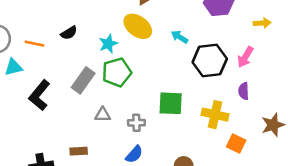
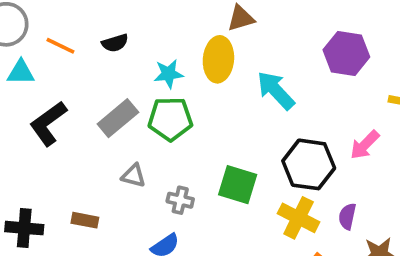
yellow ellipse: (138, 26) -> (218, 59), turned 44
cyan arrow: (180, 37) -> (276, 90), size x1.6
black hexagon: (210, 61) -> (309, 164), moved
purple semicircle: (244, 91) -> (347, 216), moved

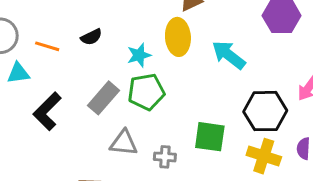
gray triangle: (134, 176) -> (124, 143), size x1.4

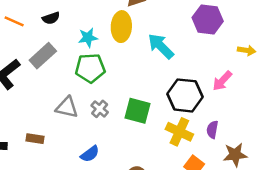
gray rectangle: (103, 98) -> (43, 56), moved
gray cross: (165, 157) -> (100, 109), moved, turned 30

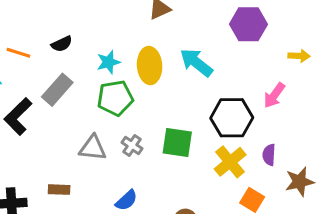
yellow ellipse: (121, 27) -> (150, 66), moved
yellow cross: (179, 132) -> (230, 162), turned 32

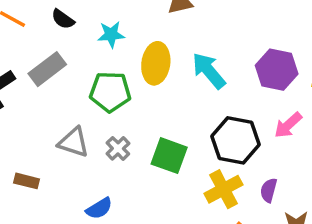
purple hexagon: (248, 24) -> (277, 70), moved
black semicircle: (62, 44) -> (63, 19), turned 50
cyan star: (108, 62) -> (111, 34), moved

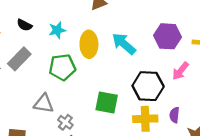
gray cross: (118, 148) -> (65, 122), moved
yellow cross: (224, 189) -> (145, 119), turned 35

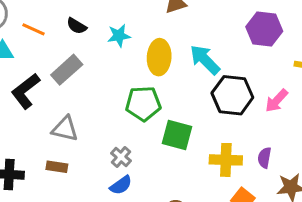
purple hexagon: (168, 36) -> (264, 29), moved
green pentagon: (62, 67) -> (143, 104), moved
black hexagon: (148, 86) -> (232, 95), moved
gray triangle: (44, 104) -> (65, 129), moved

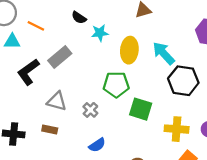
black semicircle: (77, 26) -> (79, 18), moved
gray cross: (121, 157) -> (90, 110), moved

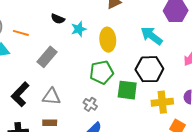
cyan arrow: (164, 53) -> (152, 36), moved
black L-shape: (28, 72) -> (20, 94), moved
black hexagon: (183, 81) -> (149, 69), moved
gray cross: (90, 110) -> (90, 104), moved

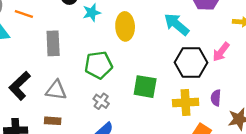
gray rectangle: (47, 57) -> (53, 43), turned -45
black hexagon: (149, 69) -> (191, 62), moved
green pentagon: (102, 72) -> (98, 65), moved

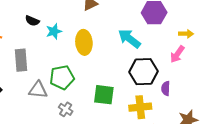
pink arrow: (221, 52) -> (177, 54), moved
gray triangle: (56, 90) -> (38, 90), moved
purple semicircle: (216, 98) -> (166, 88), moved

